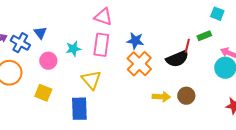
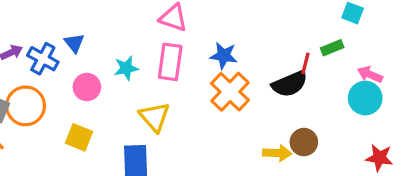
yellow arrow: (161, 97) -> (277, 153), moved

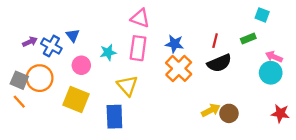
red line: (305, 63) -> (215, 41), moved
yellow square: (79, 137) -> (76, 99), size x1.4
brown circle: (304, 142) -> (229, 113), moved
yellow arrow: (277, 153) -> (211, 110), turned -30

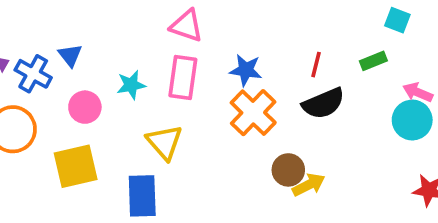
yellow square: (76, 99) -> (76, 166), turned -35
brown circle: (229, 113) -> (288, 170), moved

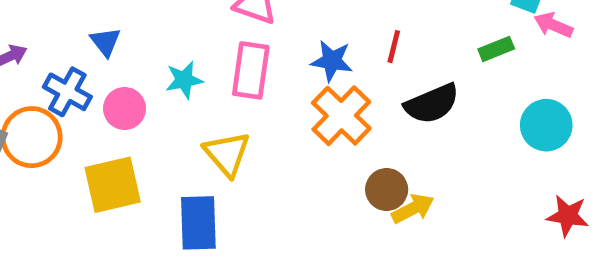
red line: (316, 65) -> (394, 47), moved
blue cross: (33, 74) -> (67, 92), moved
pink arrow: (418, 92) -> (553, 25), moved

